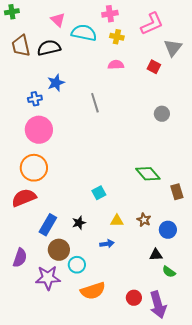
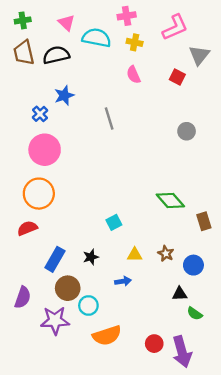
green cross: (12, 12) -> (23, 20), moved
pink semicircle: (116, 65) -> (133, 75), turned -112
blue cross: (35, 99) -> (40, 114), turned -32
red semicircle: (24, 198) -> (27, 228), size x0.7

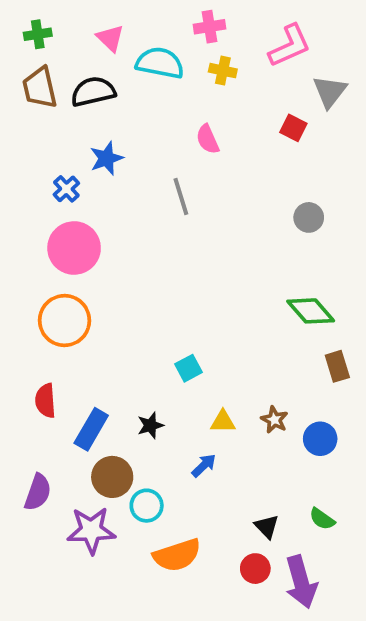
pink semicircle: (133, 75) -> (208, 139), moved
green diamond: (170, 200) -> (311, 311), moved
red semicircle: (27, 228) -> (45, 401), moved, turned -72
blue arrow: (123, 281) -> (204, 465), turned -35
black triangle: (180, 294) -> (267, 527), moved, turned 49

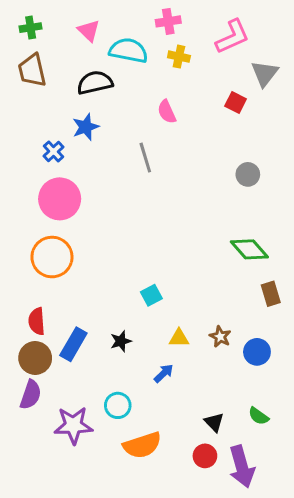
black semicircle: (93, 92) -> (95, 83), moved
brown circle: (112, 477) -> (35, 358), moved

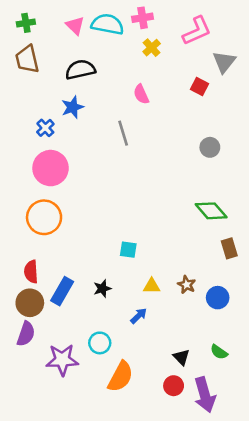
cyan semicircle: (128, 50) -> (108, 24), moved
yellow cross: (179, 57) -> (152, 48), turned 36
cyan square: (151, 295) -> (128, 250), turned 36
orange semicircle: (142, 445) -> (120, 377), turned -44

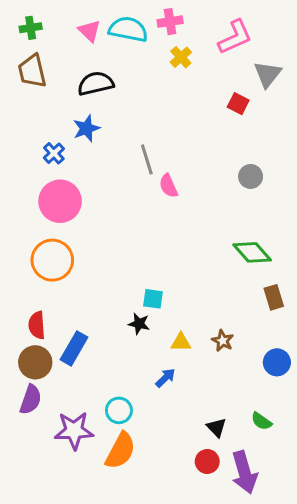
pink semicircle: (141, 94) -> (168, 186), moved
black star: (102, 289) -> (139, 324), moved, turned 30
blue circle: (218, 298) -> (277, 362), moved
orange semicircle: (120, 377) -> (120, 451), moved

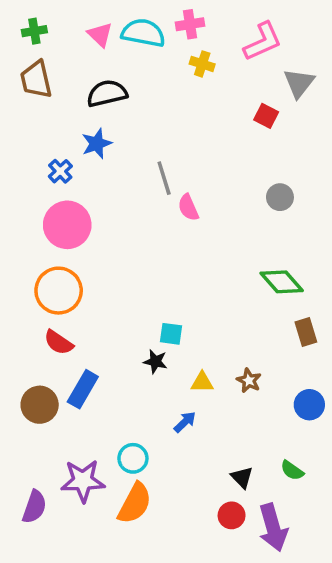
yellow cross: (181, 57) -> (202, 64), turned -30
red semicircle: (37, 325) -> (59, 342), moved, turned -52
purple semicircle: (31, 400) -> (34, 507), moved

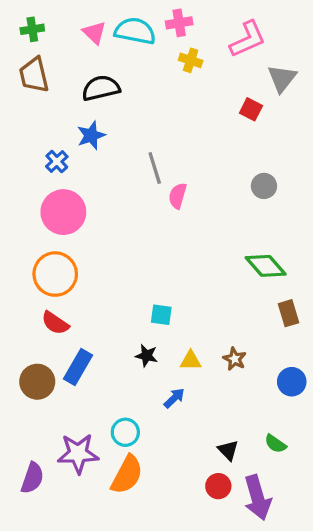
pink semicircle: (188, 208) -> (178, 196), turned 40
black star: (155, 361) -> (147, 356), moved

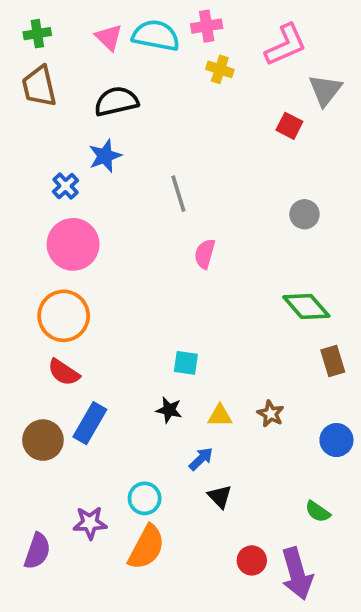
pink semicircle: (178, 196) -> (205, 254), moved
black triangle: (228, 450) -> (220, 496), moved
purple star: (78, 453) -> (90, 523), size x0.7

